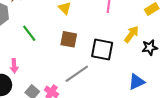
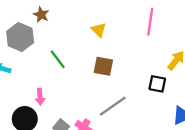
black square: (102, 49) -> (157, 84), moved, size x0.7

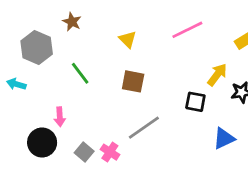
brown star: (41, 15) -> (72, 22), moved
pink line: (150, 22) -> (187, 30), turned 56

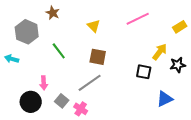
gray line: (144, 128) -> (90, 83), moved
gray square: (84, 152) -> (62, 101), moved

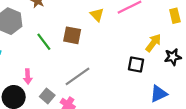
yellow triangle: (94, 26) -> (97, 15), moved
yellow rectangle: (180, 27) -> (175, 16), turned -72
brown square: (98, 57) -> (72, 35), moved

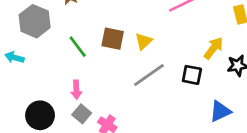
yellow triangle: (97, 15) -> (144, 41), moved, turned 32
pink arrow: (28, 76) -> (76, 90), moved
gray line: (78, 76) -> (149, 75), moved

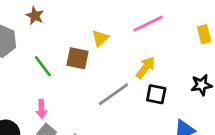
yellow triangle: (144, 41) -> (100, 38), moved
yellow arrow: (213, 48) -> (146, 68), moved

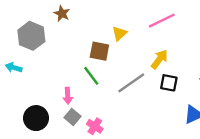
green line: (43, 66) -> (91, 76), moved

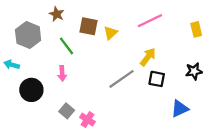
brown square: (99, 51) -> (89, 26), moved
green line: (91, 76) -> (67, 46), moved
pink arrow: (68, 96) -> (62, 73), moved
black circle: (36, 118) -> (31, 90), moved

